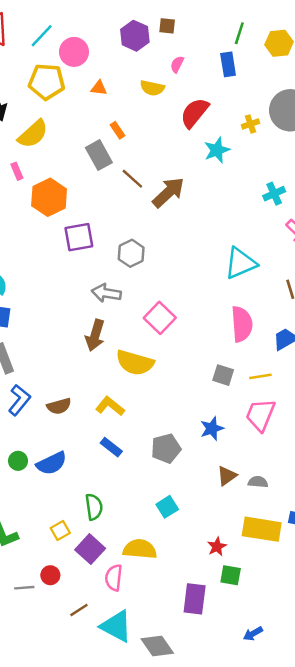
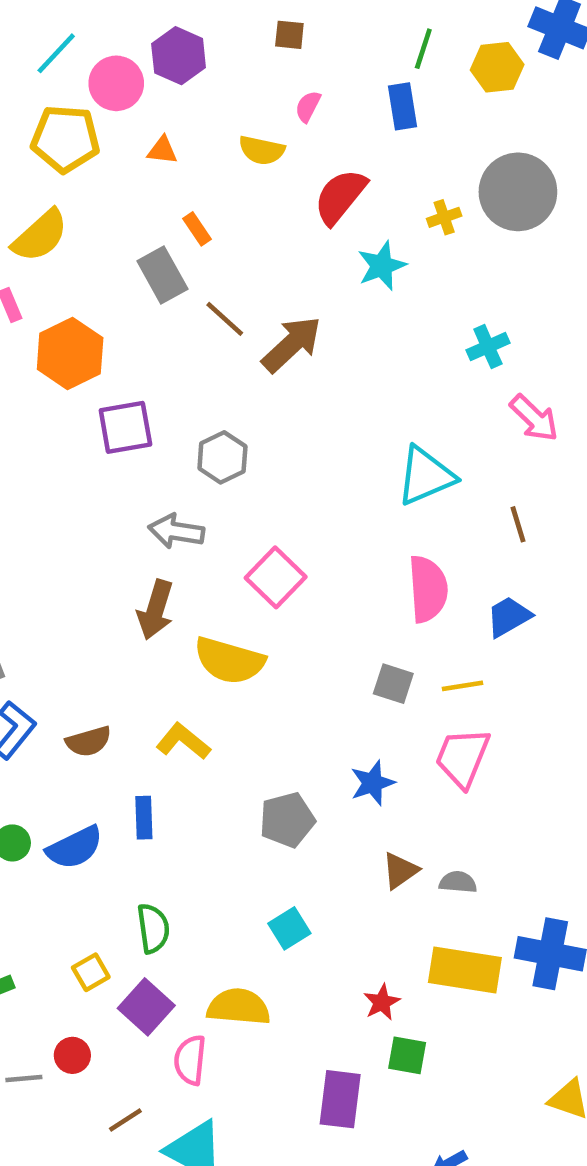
purple hexagon: (135, 36) -> (179, 56), moved
blue rectangle: (111, 447) -> (144, 818), moved, turned 50

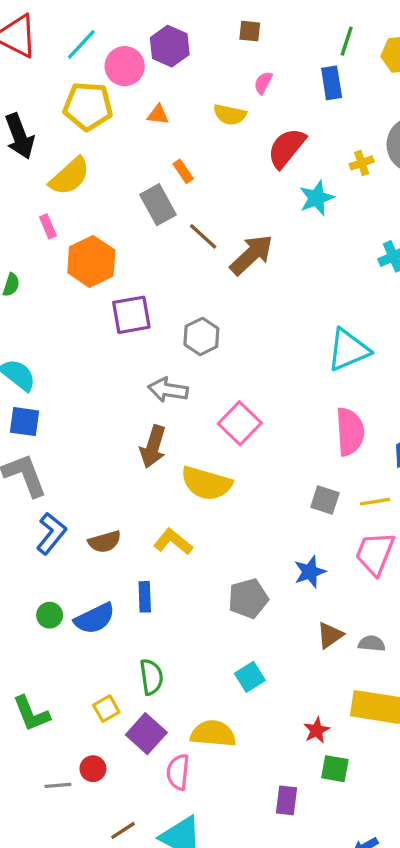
purple rectangle: (340, 1099) -> (287, 800), size x0.7
brown line: (125, 1120) -> (123, 830), moved

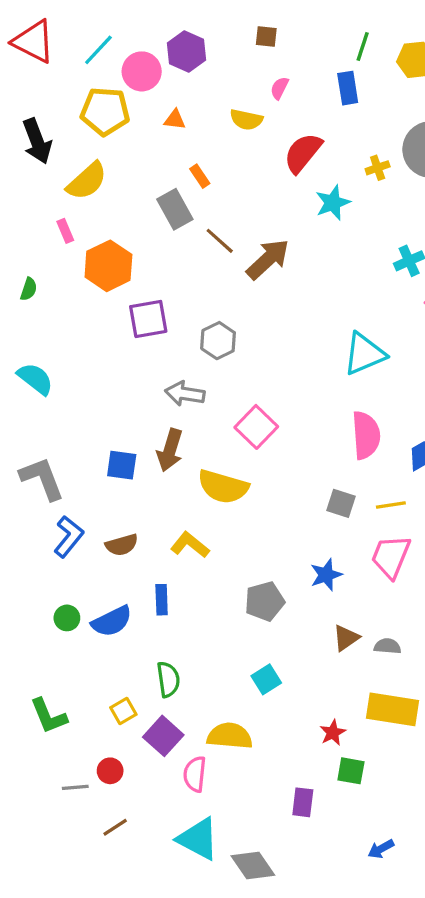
blue square: (25, 422) -> (122, 465), moved
brown line: (123, 830) -> (115, 827), moved

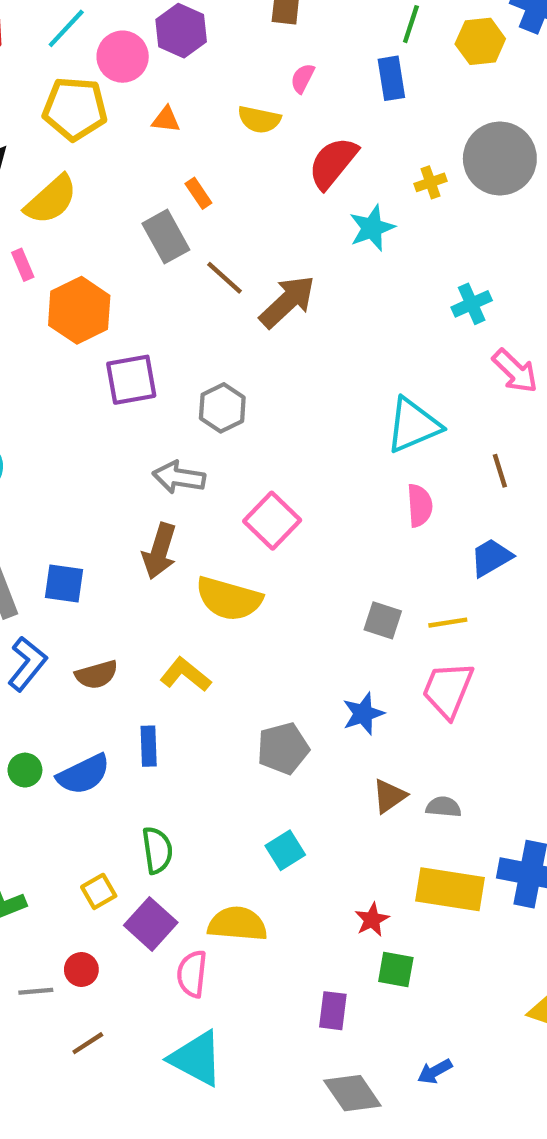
pink semicircle: (366, 435) -> (420, 505), moved, size x0.7
blue square: (122, 465) -> (64, 584), moved
gray diamond: (253, 865) -> (352, 1093), moved

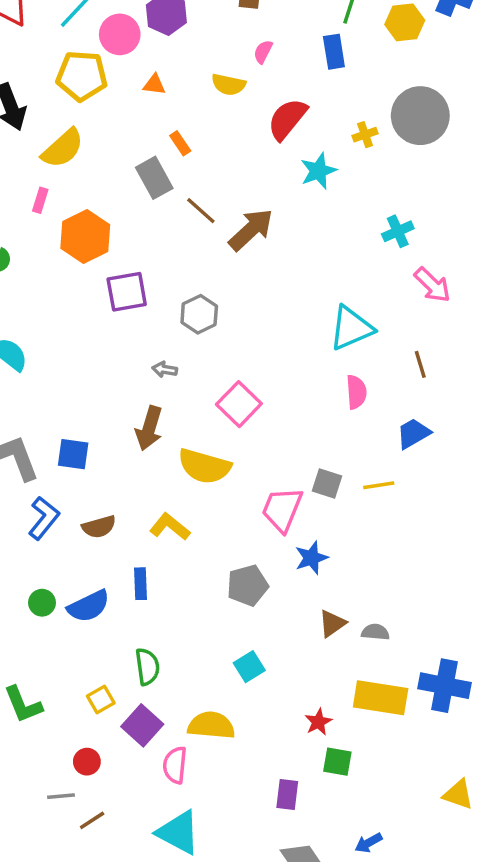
pink rectangle: (23, 265) -> (40, 200), turned 40
gray arrow: (179, 477) -> (165, 370), size x0.6
pink trapezoid: (448, 690) -> (282, 509), moved
gray line: (36, 991) -> (61, 796), moved

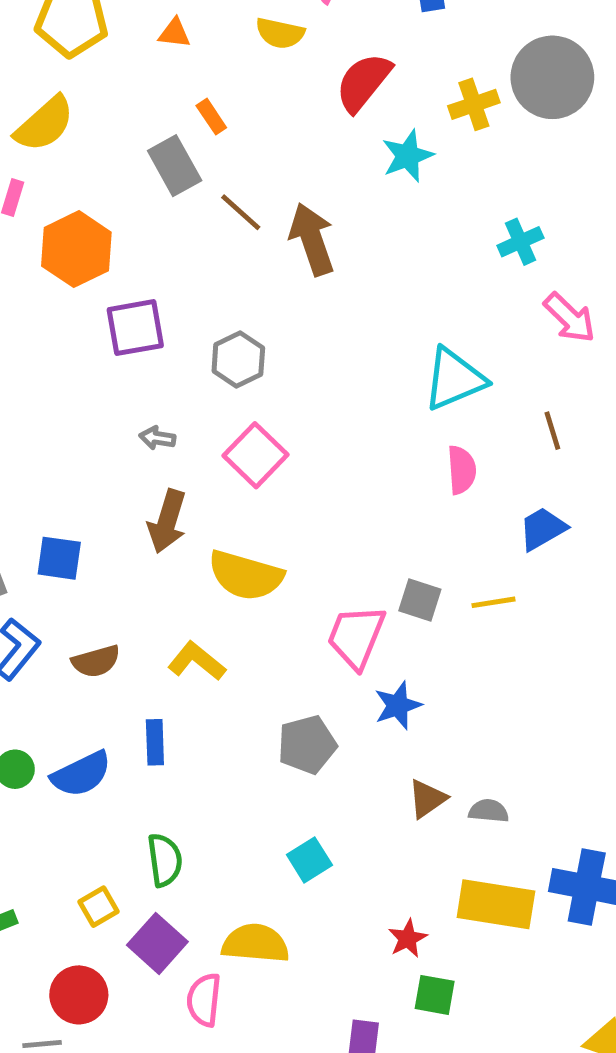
yellow cross: (365, 135) -> (474, 104), size x1.4
brown arrow: (251, 230) -> (312, 239), turned -66
gray arrow: (165, 370) -> (157, 438), moved
pink square: (239, 404) -> (255, 455), moved
red circle: (87, 762) -> (79, 995), size x1.5

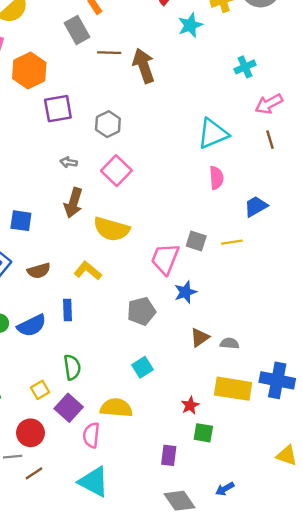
brown line: (241, 212) -> (109, 53), turned -40
pink arrow: (570, 318) -> (269, 104), turned 108
brown line: (552, 431) -> (270, 140), moved

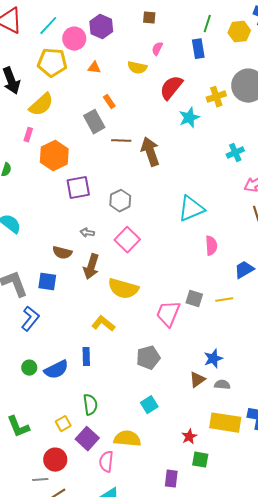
cyan triangle: (213, 134) -> (191, 209), moved
brown semicircle: (39, 271) -> (62, 253), moved, turned 30
blue star: (185, 292) -> (213, 359), moved

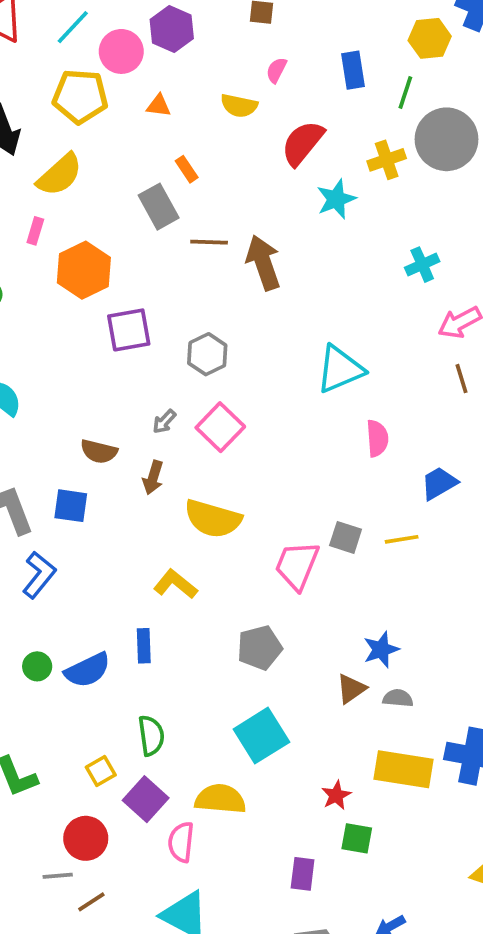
green line: (207, 24) -> (405, 93), moved
gray arrow: (87, 233) -> (164, 422), moved, turned -56
brown arrow: (91, 267) -> (153, 478), size x0.7
cyan square: (149, 405) -> (261, 736), size x1.6

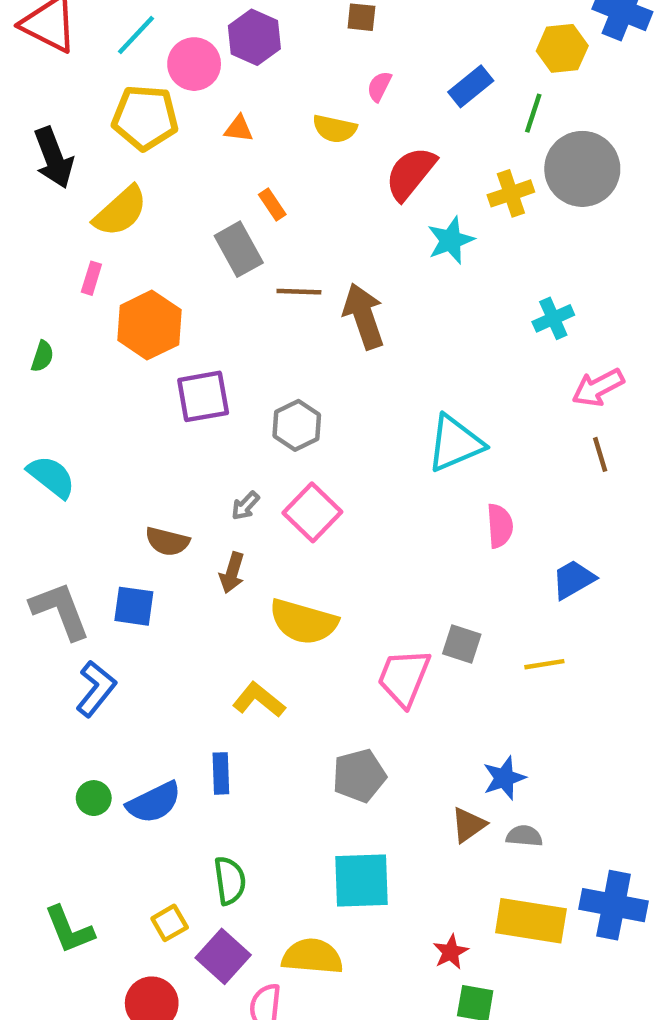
blue rectangle: (353, 70) -> (471, 86), turned 60
yellow line: (402, 539) -> (544, 664), moved
cyan square: (261, 736) -> (361, 881), turned 30

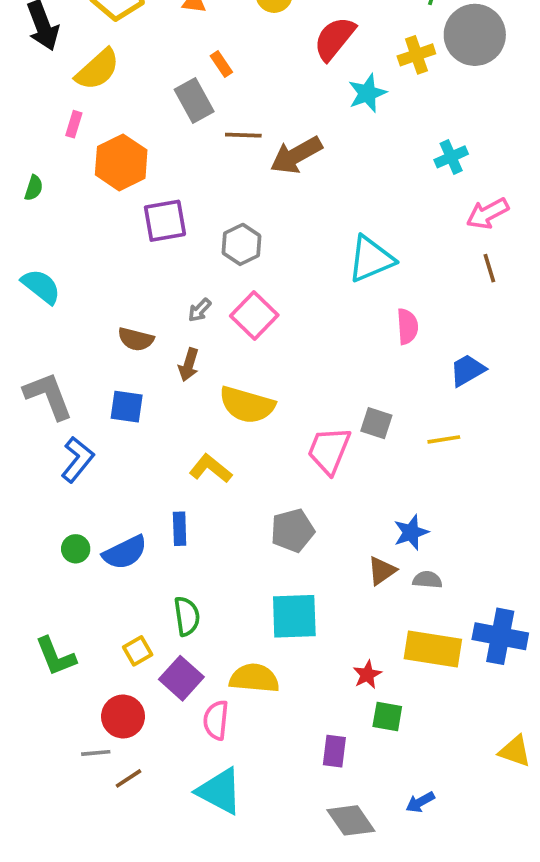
brown arrow: (364, 316) -> (296, 155), turned -100
blue square: (134, 606) -> (127, 407), moved

